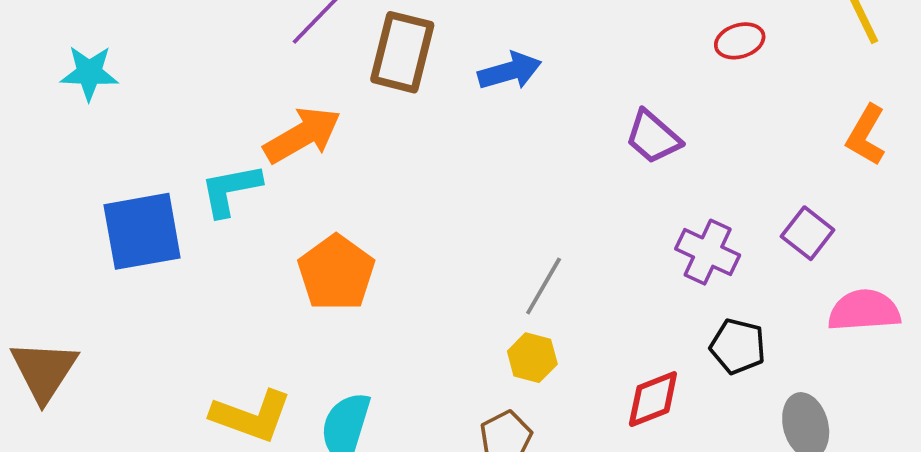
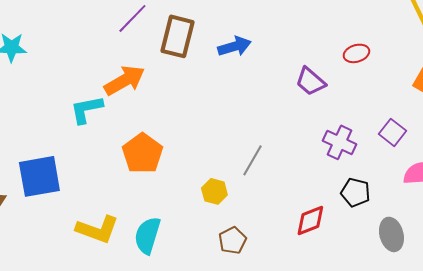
red ellipse: (740, 41) -> (356, 53), moved
blue square: (142, 231) -> (39, 176), moved
yellow hexagon: (532, 358) -> (214, 191), moved

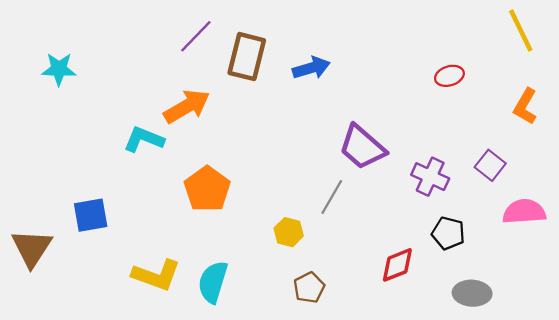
purple trapezoid: (310, 81) -> (362, 147), moved, size x1.4
cyan L-shape: (86, 109) -> (144, 139), turned 33
blue square: (39, 176) -> (91, 215), size x0.7
gray ellipse: (391, 234) -> (472, 293), moved, turned -72

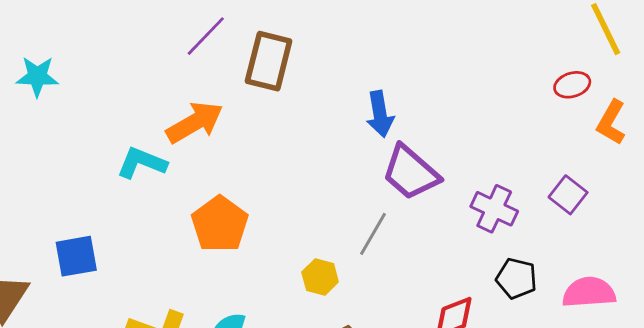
blue arrow: (311, 68) -> (380, 114), moved, turned 96
red ellipse: (449, 76) -> (572, 85), moved
pink semicircle: (524, 212) -> (589, 292), moved

